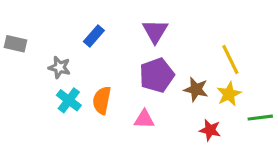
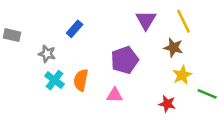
purple triangle: (155, 31) -> (146, 20), moved
yellow line: (230, 60) -> (183, 21), moved
brown star: (196, 89) -> (173, 48), moved
green line: (260, 118) -> (207, 94), turned 30

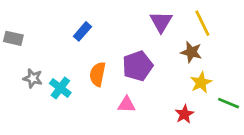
gray star: (47, 54) -> (33, 78), moved
orange semicircle: (81, 80) -> (98, 74), moved
red star: (167, 104) -> (184, 114), turned 30

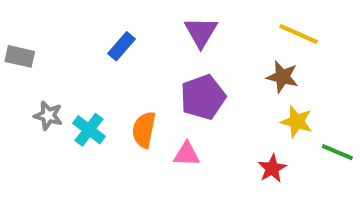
purple triangle: (161, 22) -> (201, 32), moved
yellow line: (202, 23) -> (299, 34), turned -40
orange semicircle: (98, 74) -> (144, 130), moved
yellow star: (201, 82) -> (297, 122), turned -30

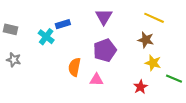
blue rectangle: (122, 46) -> (63, 24), turned 32
gray star: (48, 115) -> (14, 60), moved
cyan cross: (89, 130) -> (46, 37), moved

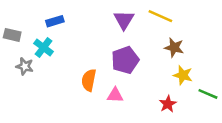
yellow line: (154, 18) -> (160, 16), moved
blue rectangle: (63, 24) -> (55, 21), moved
cyan cross: (46, 37) -> (44, 48), moved
gray star: (14, 60) -> (25, 66), moved

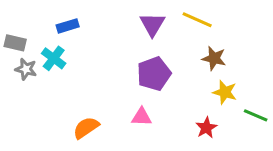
gray star: (25, 66) -> (26, 69), moved
orange semicircle: (89, 80) -> (86, 128), moved, turned 45

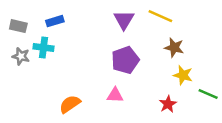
gray rectangle: (15, 43) -> (18, 26), moved
cyan cross: (54, 58) -> (43, 47), turned -30

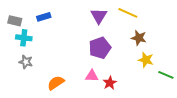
cyan cross: (43, 47) -> (24, 38), moved
gray star: (21, 56) -> (26, 62), moved
red star: (168, 104) -> (110, 83), moved

